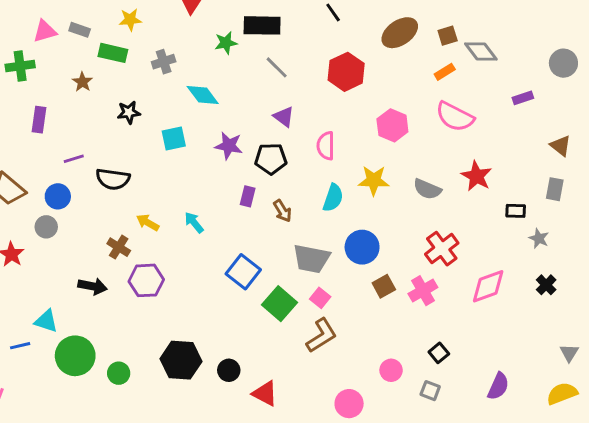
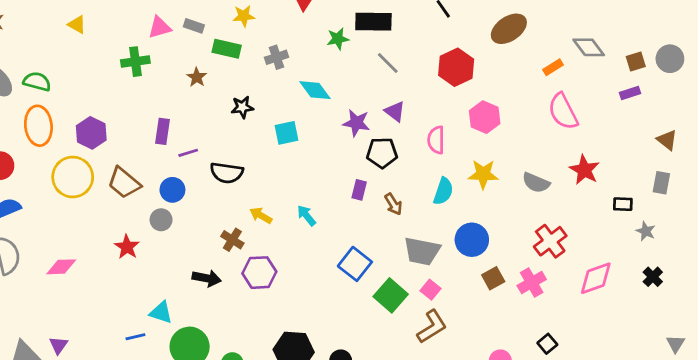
brown square: (448, 36) -> (636, 62), moved
pink semicircle: (455, 117) -> (563, 111), turned 36
purple rectangle: (39, 120) -> (162, 131), moved
pink hexagon: (392, 125) -> (485, 117), moved
purple star: (229, 146) -> (356, 123), moved

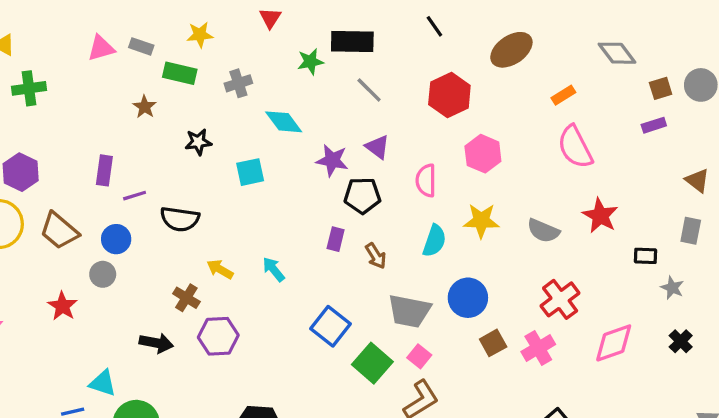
gray diamond: (589, 47) -> (617, 53), moved
green cross: (135, 62) -> (29, 88), moved

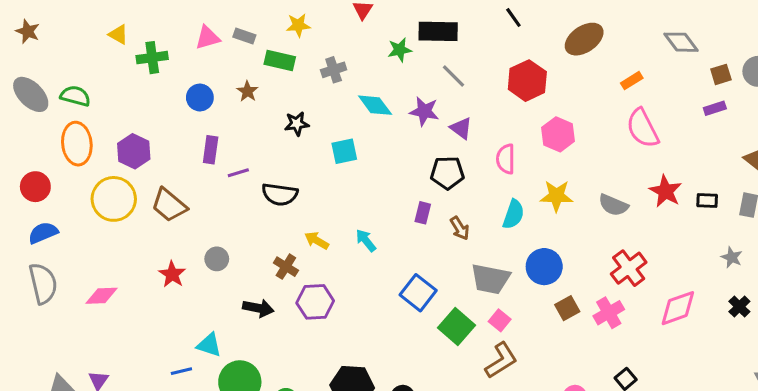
green cross: (29, 88) -> (152, 58), moved
purple star: (332, 160) -> (424, 111), moved
blue circle: (116, 239) -> (200, 97), moved
black rectangle: (645, 256) -> (707, 200), moved
gray circle: (103, 274) -> (217, 259), moved

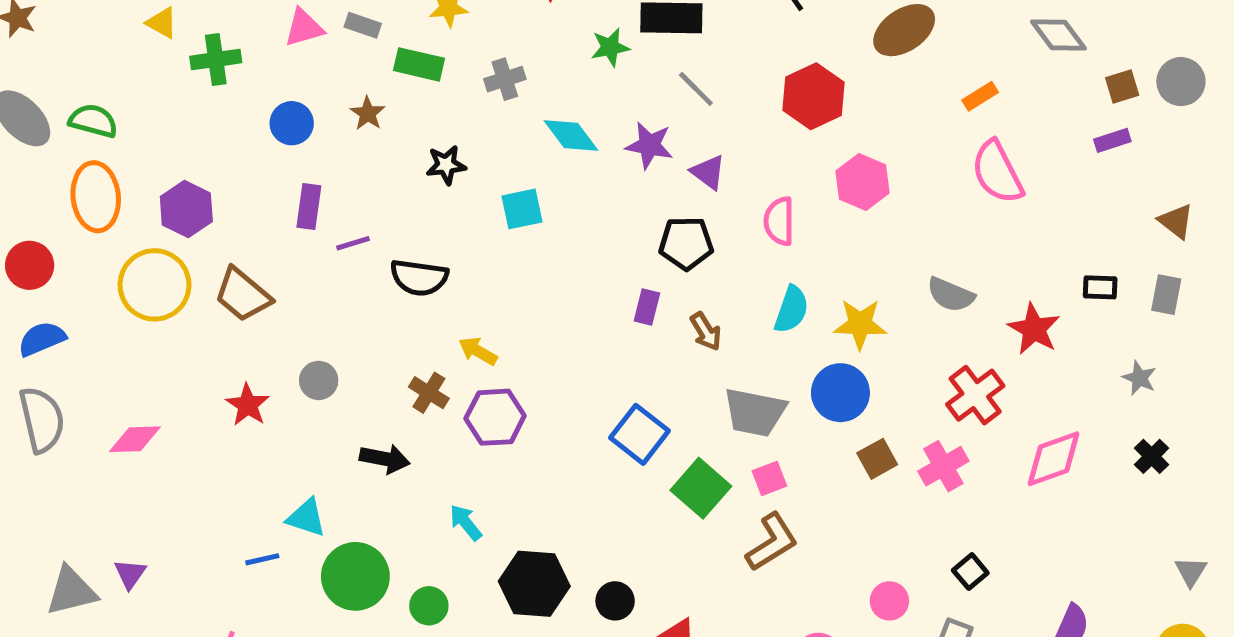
red star: (666, 191) -> (1034, 329), moved
yellow star: (556, 196) -> (860, 324), moved
cyan arrow: (366, 240) -> (466, 523), moved
purple hexagon: (315, 302) -> (495, 417), moved
pink square: (500, 320) -> (769, 478), turned 30

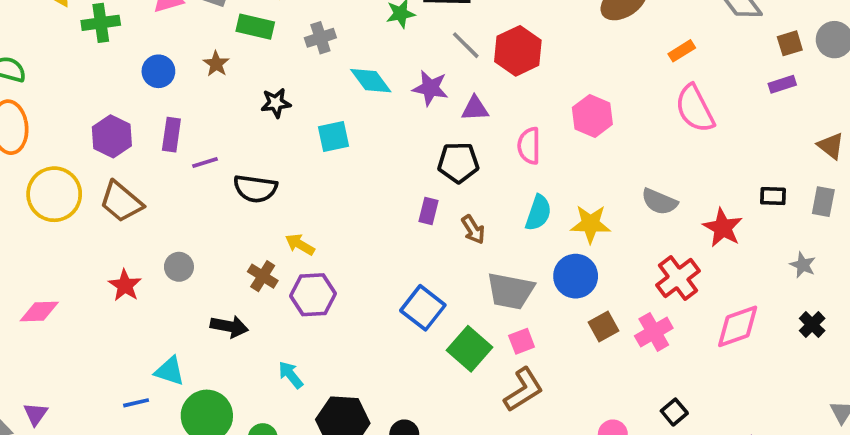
red hexagon: (813, 96) -> (518, 51), moved
purple triangle: (708, 172) -> (475, 109), turned -40
purple hexagon: (186, 209) -> (112, 136), moved

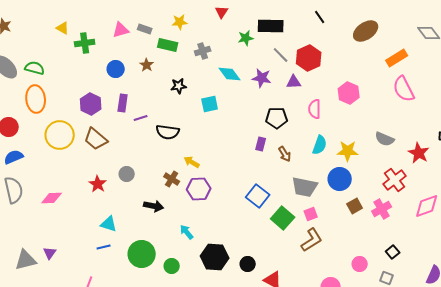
orange rectangle: (682, 51) -> (397, 58), size x1.5
purple triangle: (475, 109) -> (294, 82), moved
cyan triangle: (170, 371) -> (109, 224), moved

